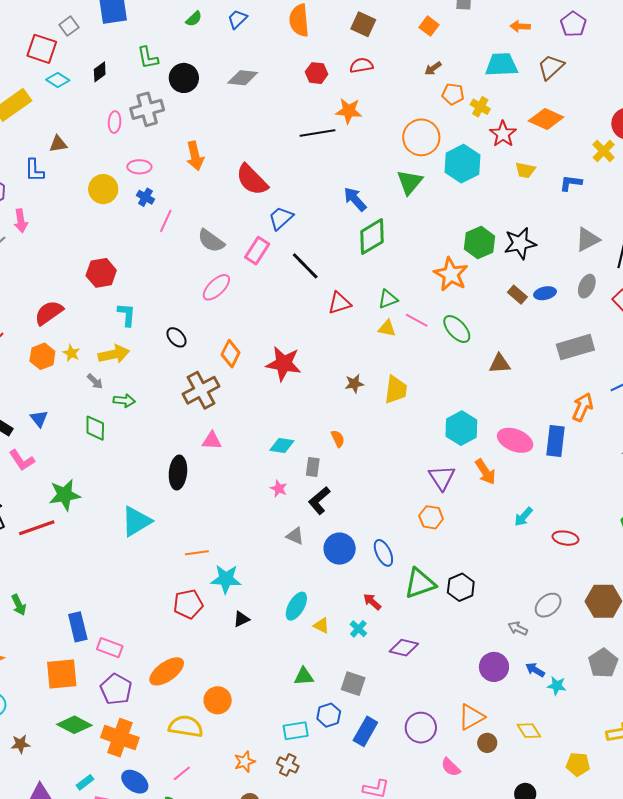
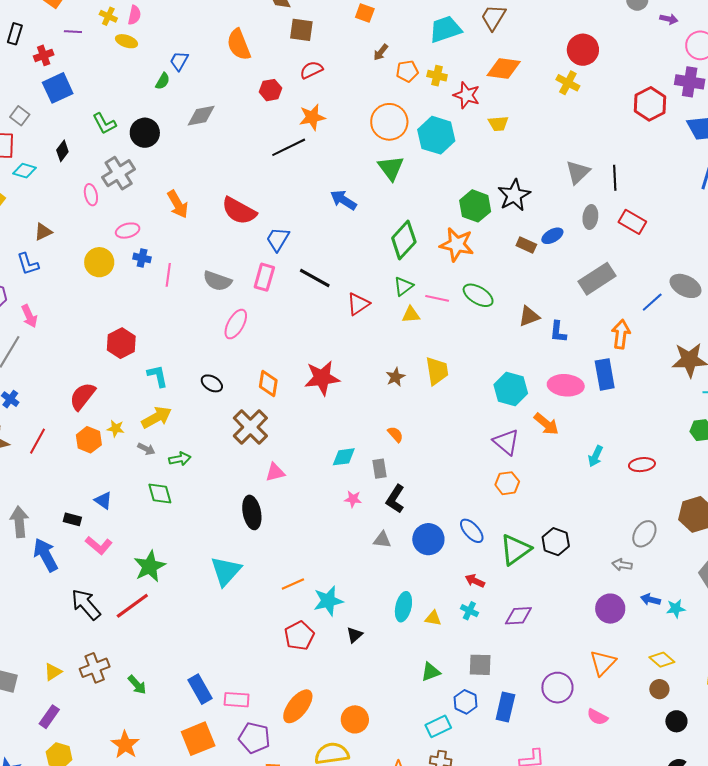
green semicircle: (194, 19) -> (163, 81), moved
blue L-shape: (571, 183) -> (558, 332), moved, turned -75
green diamond: (372, 237) -> (404, 240), moved
brown circle: (487, 743) -> (659, 689), moved

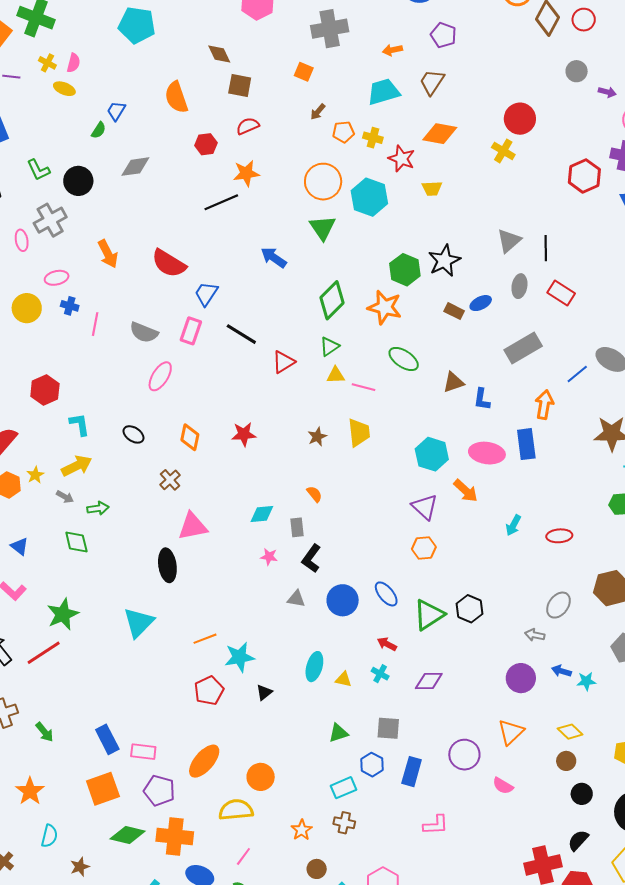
pink line: (437, 298) -> (364, 387), moved
red star: (322, 378) -> (244, 434), size x0.7
brown cross: (250, 427) -> (170, 480), size x0.6
yellow star: (116, 428) -> (35, 475), turned 30
pink triangle: (275, 472) -> (193, 526), size x1.5

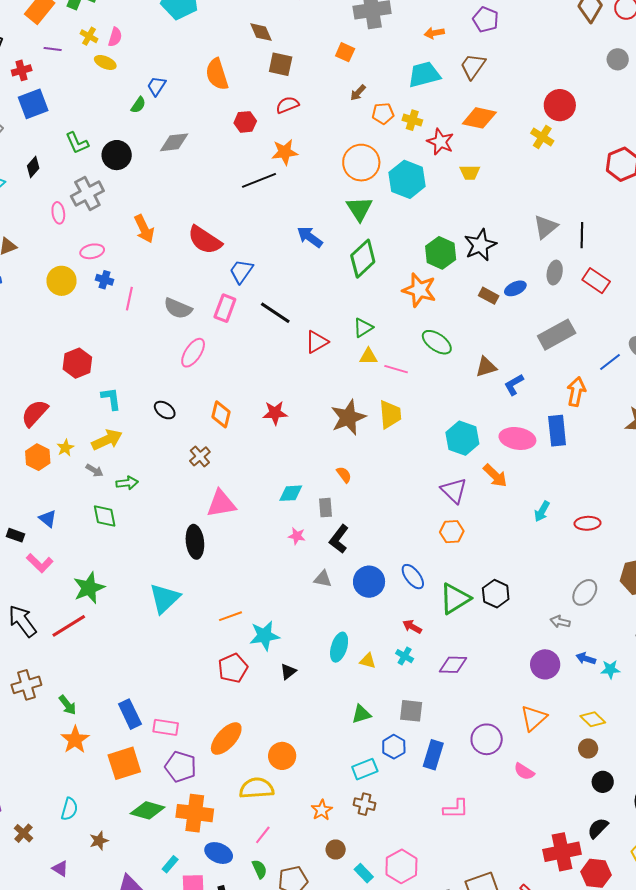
green diamond: (332, 300) -> (363, 259), moved
blue L-shape: (482, 399) -> (514, 385), turned 50
brown star: (317, 437) -> (348, 417), size x1.8
orange star: (30, 791) -> (75, 740), moved

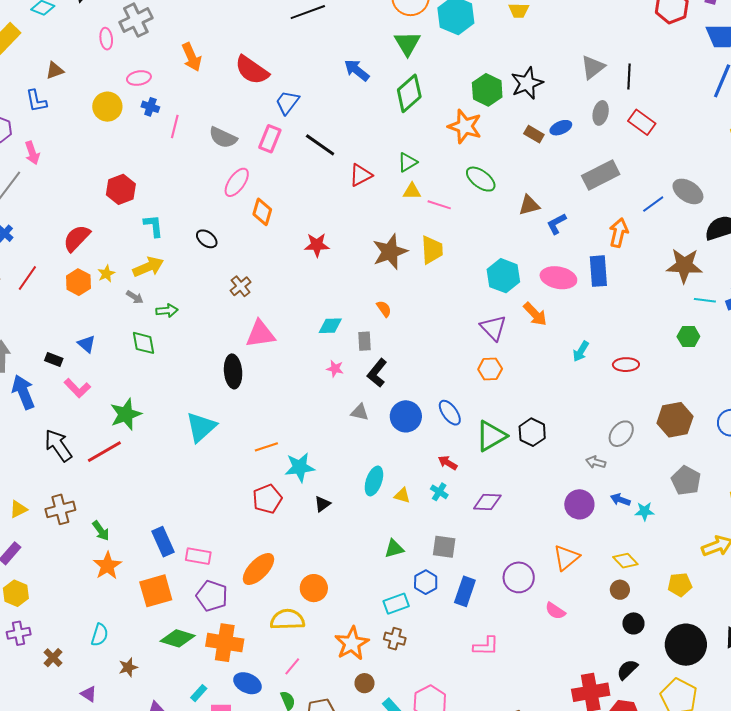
orange diamond: (221, 414) -> (262, 212), moved
orange star: (322, 810) -> (352, 643), size x1.6

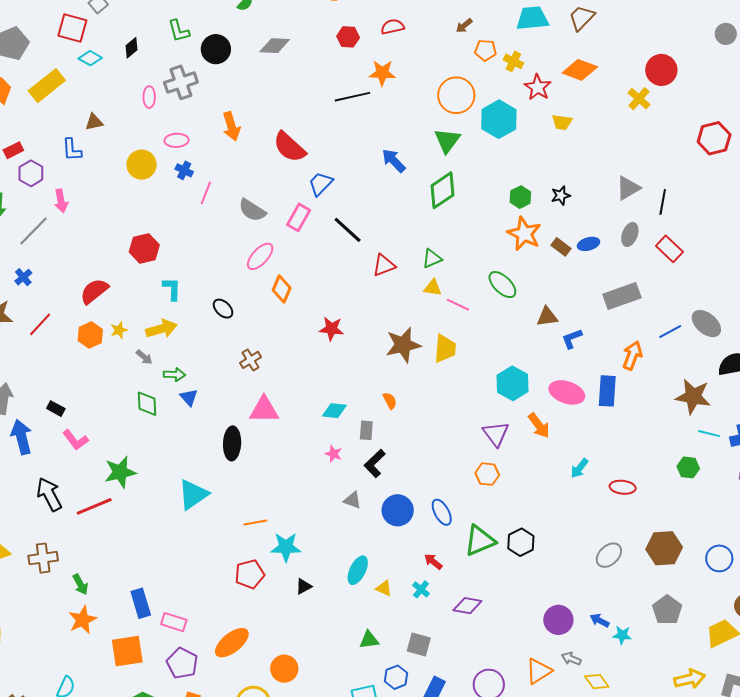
black star: (527, 83) -> (561, 196), size x0.6
green hexagon: (487, 90) -> (520, 197), size x0.7
orange star: (465, 126) -> (524, 234), moved
blue triangle: (87, 344) -> (189, 397), moved
gray arrow: (596, 462) -> (571, 659), moved

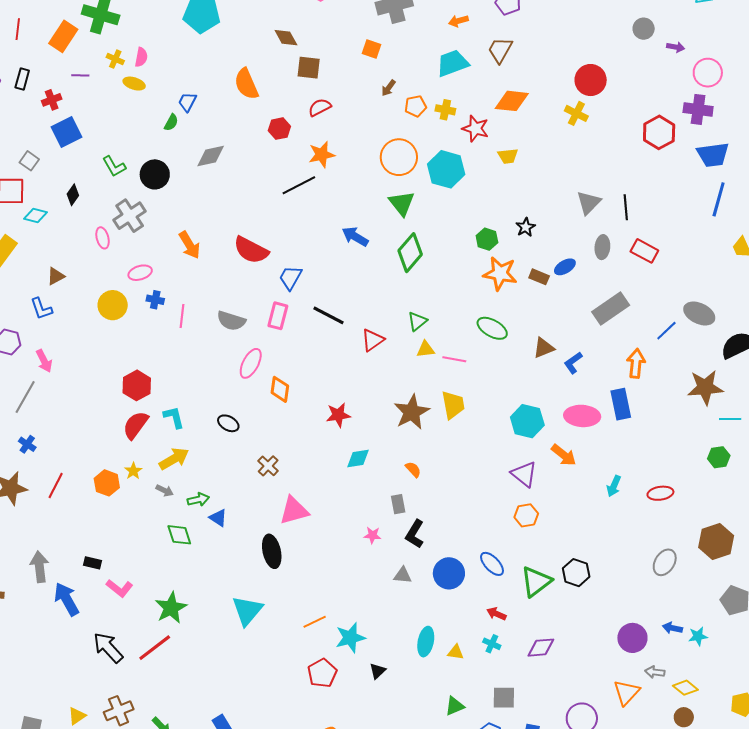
red semicircle: (94, 291) -> (136, 425), moved
cyan diamond: (334, 411) -> (358, 459), moved

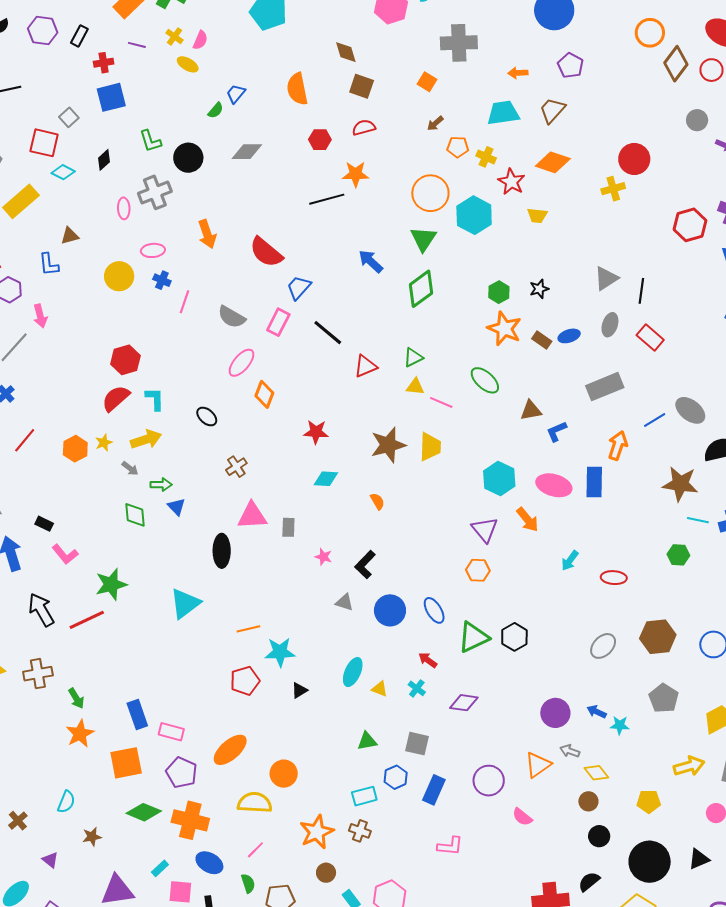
yellow cross: (576, 113) -> (613, 189), turned 35
gray rectangle: (398, 504) -> (288, 527), moved

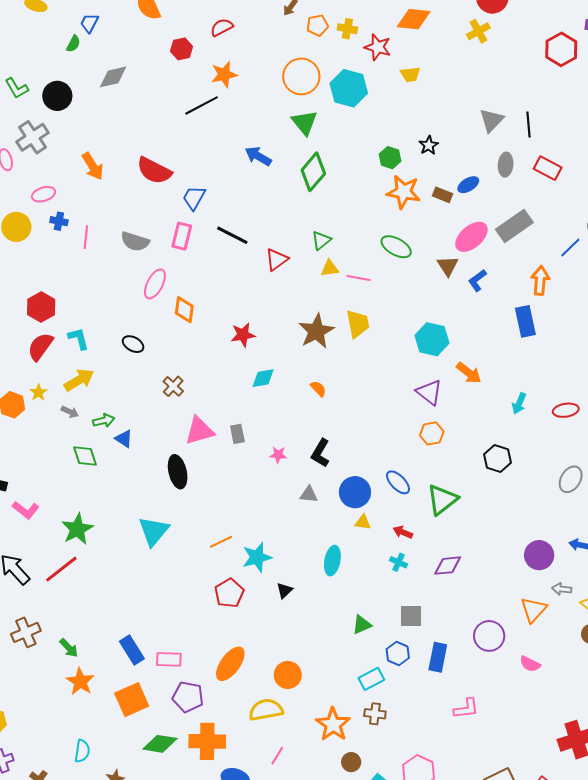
brown triangle: (531, 411) -> (448, 266), turned -40
pink ellipse: (554, 485) -> (471, 237), moved, turned -44
black hexagon: (514, 637) -> (497, 458), moved
yellow triangle: (380, 689) -> (363, 522), moved

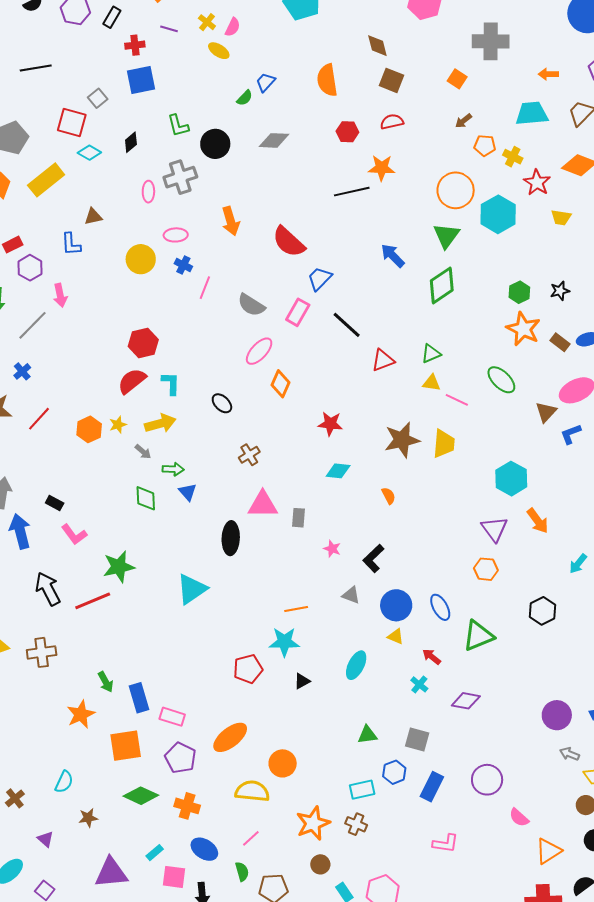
orange line: (221, 542) -> (296, 609), moved
orange triangle: (534, 610) -> (548, 851), moved
green arrow: (69, 648) -> (106, 682), moved
orange cross: (207, 741) -> (187, 806), size x0.7

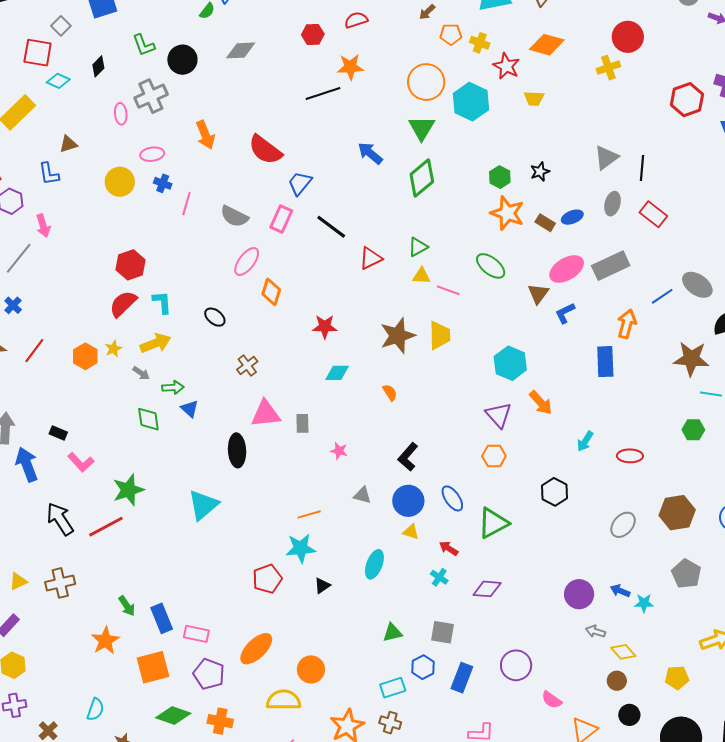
black L-shape: (373, 558) -> (408, 457), moved

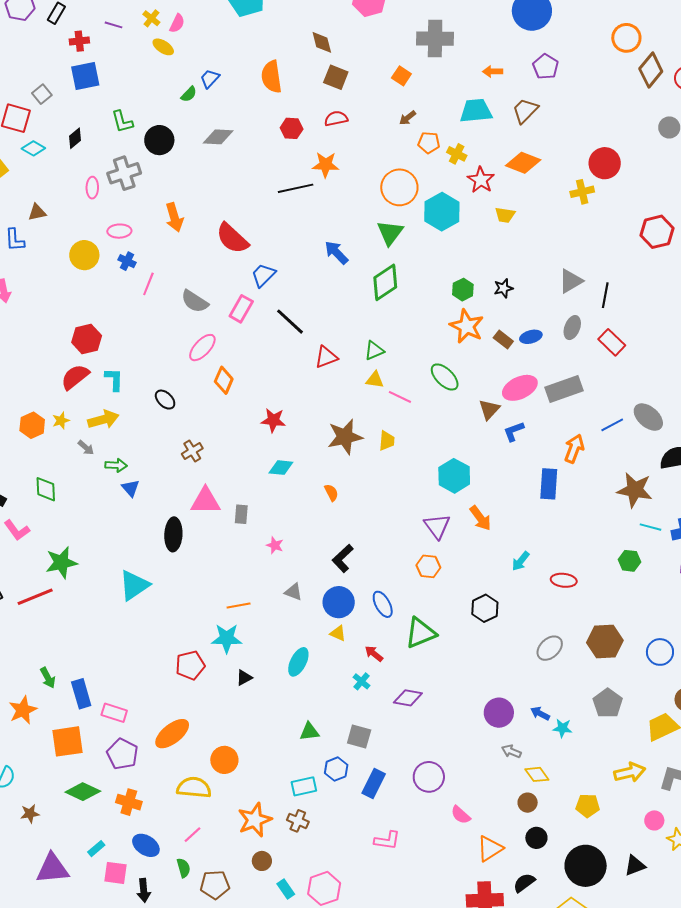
yellow trapezoid: (440, 335) -> (387, 441), size x0.7
green diamond: (148, 419) -> (46, 489), moved

